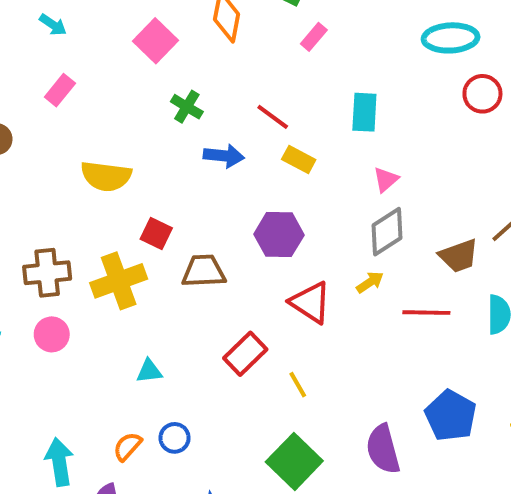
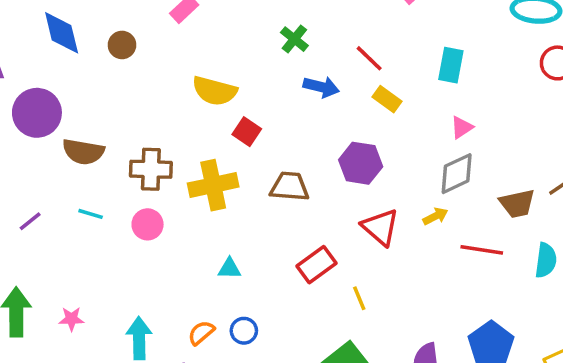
red square: (156, 233) -> (247, 132), moved

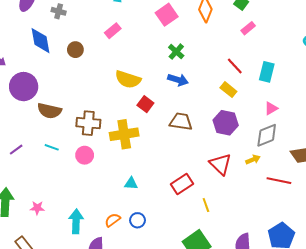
red line: (369, 58) -> (235, 66), moved
blue arrow: (321, 87) -> (178, 80), moved
purple hexagon: (361, 163) -> (226, 123), moved
brown trapezoid: (290, 187) -> (181, 122), moved

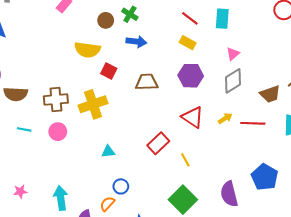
brown circle: (75, 50) -> (106, 20), moved
yellow arrow: (253, 160) -> (225, 118), moved
orange semicircle: (113, 220) -> (107, 204), moved

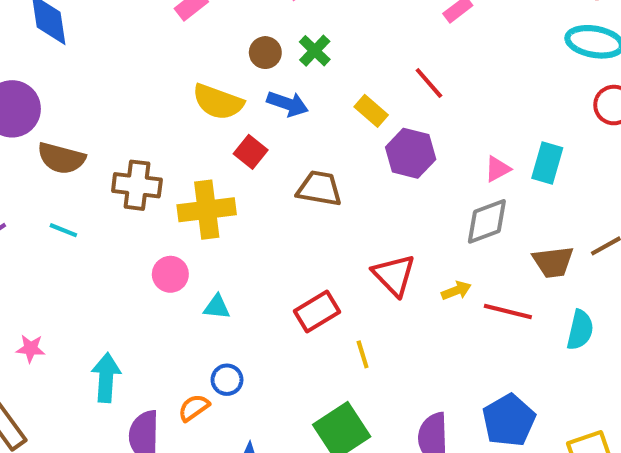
cyan rectangle: (222, 19) -> (547, 163), moved
blue arrow: (136, 42) -> (288, 104), moved
yellow rectangle: (188, 43) -> (371, 111), moved
purple hexagon: (191, 76) -> (411, 153), moved
pink circle: (58, 132) -> (170, 274), moved

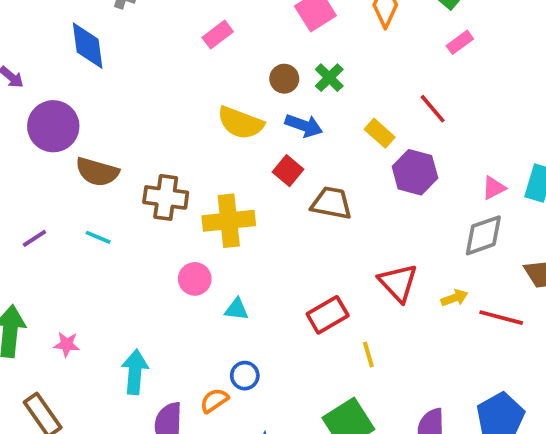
red square: (251, 152) -> (288, 171), moved

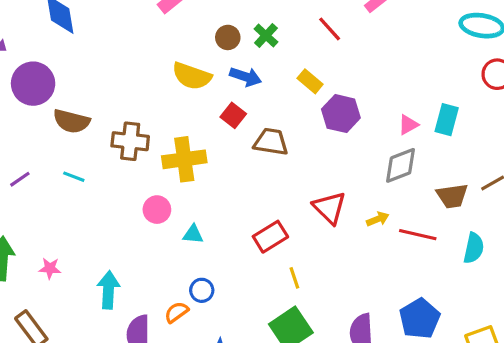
red line: (433, 109) -> (330, 29), moved
yellow line: (368, 355) -> (294, 278), moved

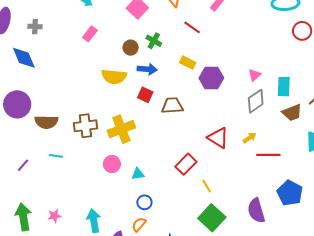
cyan rectangle: (447, 120) -> (284, 87), moved
red line: (418, 235) -> (268, 155), moved
blue circle: (202, 290) -> (144, 202), moved

